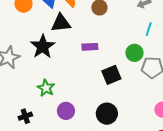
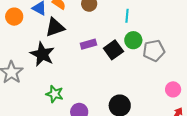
cyan line: (149, 29) -> (127, 16), moved
black square: (111, 75) -> (113, 50), moved

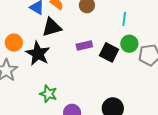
orange circle: (14, 17) -> (14, 43), moved
black square: (113, 50) -> (109, 52), turned -30

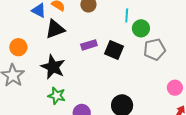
green circle: (129, 44) -> (141, 28), moved
black star: (38, 54) -> (53, 67), moved

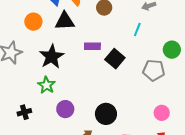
green circle: (141, 28) -> (172, 50), moved
orange circle: (18, 47) -> (33, 22), moved

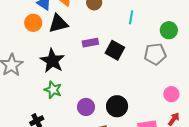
orange circle: (33, 22) -> (33, 23), moved
purple circle: (65, 109) -> (86, 107), moved

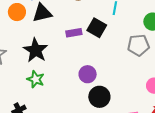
black square: (115, 50) -> (97, 28), moved
purple circle: (86, 107) -> (88, 74), moved

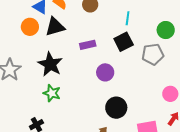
black square: (97, 28) -> (124, 42), moved, turned 36
purple circle: (88, 74) -> (105, 72), moved

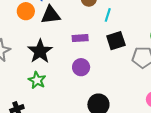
cyan line: (128, 18) -> (108, 15), moved
purple circle: (105, 72) -> (81, 67), moved

